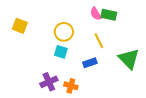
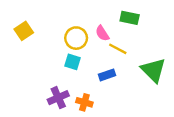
pink semicircle: (96, 14) -> (102, 33), moved
yellow square: (20, 26) -> (24, 31), turned 35
yellow line: (99, 41) -> (118, 49), turned -35

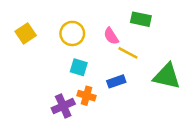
yellow circle: (76, 38) -> (72, 33), moved
green triangle: (153, 70) -> (167, 76), turned -32
orange cross: (84, 102) -> (87, 96), moved

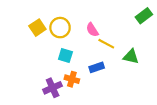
green rectangle: (141, 19) -> (144, 16), moved, turned -49
yellow square: (26, 33) -> (37, 28), moved
green triangle: (167, 76) -> (131, 57), moved, size x0.7

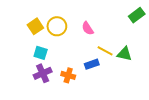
yellow line: (106, 44) -> (105, 51), moved
cyan square: (65, 56) -> (41, 53), moved
purple cross: (53, 88) -> (43, 73), moved

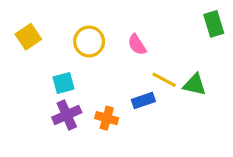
green rectangle: (137, 15) -> (214, 24), turned -70
yellow square: (35, 26) -> (28, 37), moved
cyan square: (41, 53) -> (64, 83), turned -32

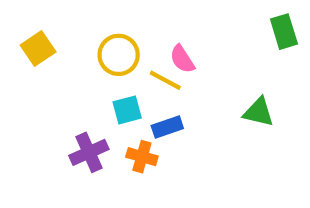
yellow line: (164, 80) -> (165, 80), moved
cyan square: (64, 83) -> (127, 110), moved
blue rectangle: (143, 101) -> (167, 127), moved

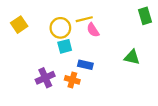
yellow line: (165, 80) -> (84, 19), moved, turned -42
cyan square: (127, 110) -> (65, 46), moved
blue rectangle: (167, 127) -> (85, 65), turned 32

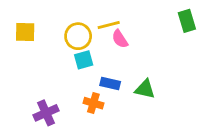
yellow square: (19, 25) -> (25, 32), turned 35
green triangle: (132, 57) -> (145, 89), moved
purple cross: (45, 78) -> (46, 113), moved

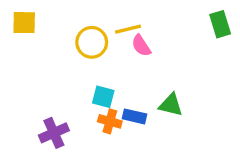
yellow square: (25, 32) -> (24, 23), moved
cyan square: (84, 60) -> (103, 97), moved, turned 30
blue rectangle: (110, 84) -> (135, 116), moved

